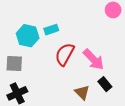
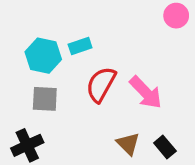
gray square: (14, 64) -> (45, 99), moved
black rectangle: (105, 84) -> (165, 147), moved

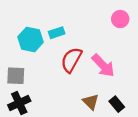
pink circle: (176, 16) -> (120, 19), moved
gray square: (45, 99) -> (16, 76), moved

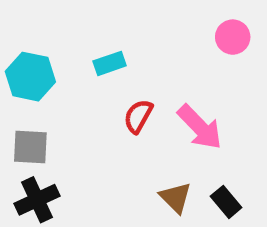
cyan hexagon: (31, 39) -> (30, 77), moved
red semicircle: (71, 60) -> (138, 116), size x0.7

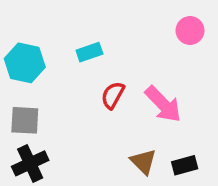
black rectangle: (226, 202) -> (185, 165), turned -65

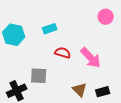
red semicircle: (113, 95) -> (63, 53), turned 77
gray square: (25, 120) -> (39, 76), moved

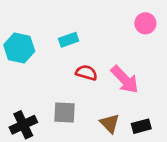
gray square: (39, 76) -> (64, 112), moved

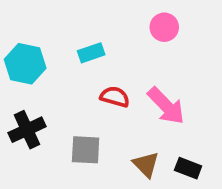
pink circle: (145, 23) -> (164, 27), moved
black cross: (23, 125) -> (27, 130), moved
black rectangle: (141, 126) -> (188, 168), turned 36

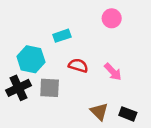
cyan hexagon: (25, 64) -> (31, 59), moved
pink arrow: (166, 106) -> (113, 72), size x0.7
gray square: (86, 150) -> (50, 88), moved

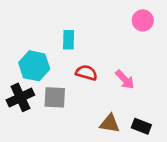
pink circle: (112, 18) -> (143, 20), moved
cyan rectangle: (62, 36) -> (69, 40), turned -70
brown triangle: (99, 111) -> (110, 124), turned -36

